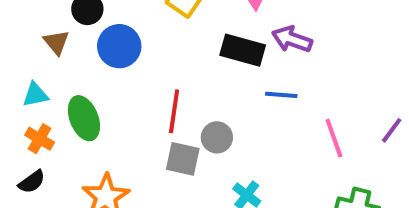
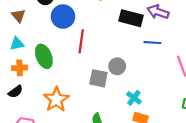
brown triangle: (56, 42) -> (18, 16), moved
red line: (174, 111) -> (81, 41), moved
orange cross: (40, 139) -> (20, 68), turned -32

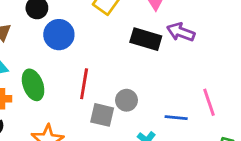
red line: (81, 41) -> (84, 84), moved
blue line: (152, 43) -> (176, 118), moved

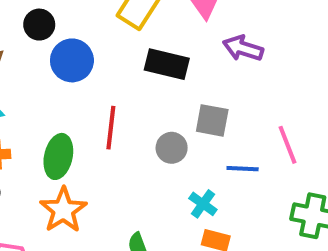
black rectangle: (146, 39) -> (167, 64), moved
green ellipse: (33, 85) -> (58, 156), moved, turned 36
gray square: (102, 115) -> (212, 120), moved

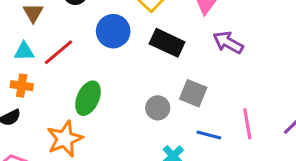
blue circle: (72, 60) -> (113, 31), moved
red line: (111, 128) -> (58, 52), moved, turned 32
green ellipse: (58, 156) -> (88, 98), moved

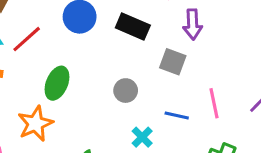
purple arrow: (228, 43) -> (193, 24), turned -120
gray square: (193, 93) -> (173, 62), moved

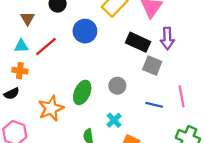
black rectangle: (133, 26) -> (138, 42), moved
green ellipse: (57, 83) -> (82, 92), moved
cyan cross: (142, 137) -> (114, 120), moved

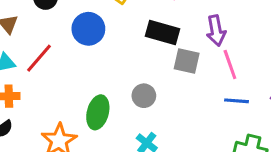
purple arrow: (167, 38) -> (216, 31), moved
pink line: (182, 96) -> (230, 65), moved
blue line: (154, 105) -> (236, 101), moved

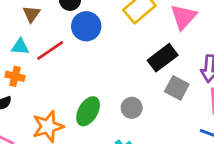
blue circle: (88, 29) -> (86, 26), moved
black rectangle: (162, 33) -> (163, 58), turned -68

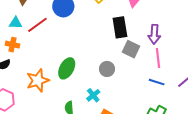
black rectangle: (163, 58) -> (120, 27), turned -60
gray circle: (132, 108) -> (107, 69), moved

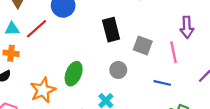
black rectangle: (120, 27) -> (111, 30), moved
purple arrow: (154, 34) -> (187, 27), moved
blue line: (157, 82) -> (162, 83), moved

